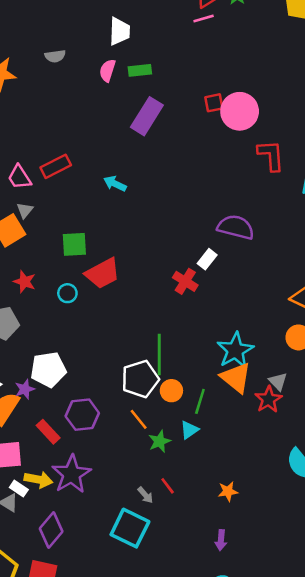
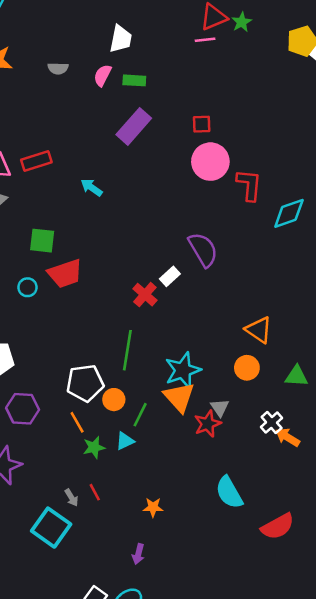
gray semicircle: (55, 56) -> (58, 68), moved
pink circle: (240, 111) -> (210, 162), moved
purple semicircle: (236, 227) -> (203, 250), turned 36
green line: (159, 355) -> (127, 350), moved

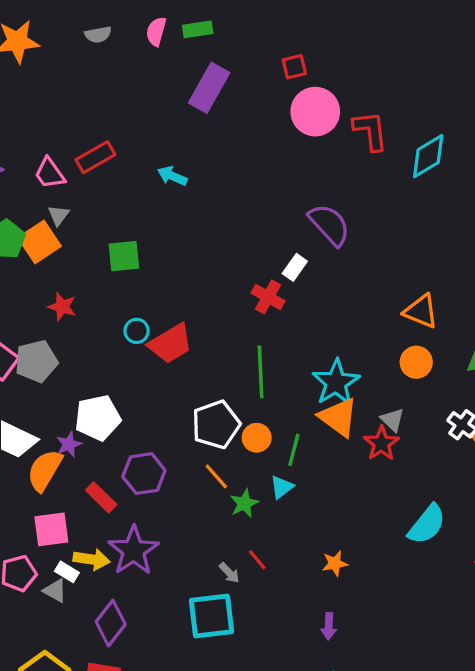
red trapezoid: (65, 273) -> (170, 344), moved
cyan circle: (27, 287) -> (137, 331), moved
cyan semicircle: (229, 492) -> (427, 524), turned -100
cyan square: (51, 528) -> (212, 616), turned -30

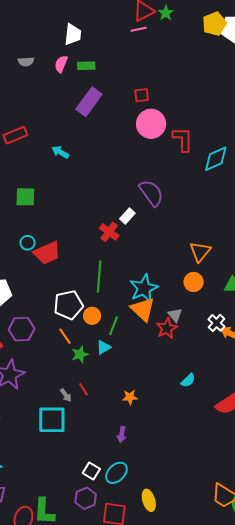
orange triangle: (421, 311) -> (200, 252), turned 40
cyan semicircle: (427, 524) -> (188, 380), size x0.6

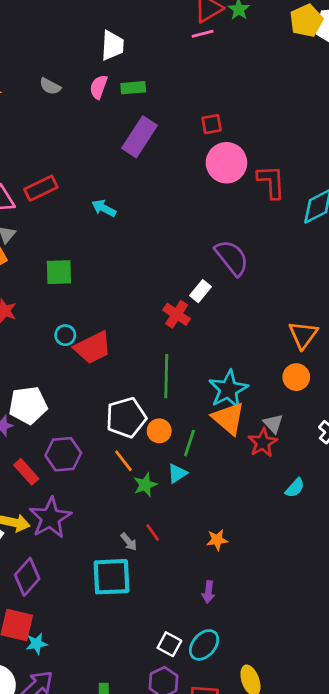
gray semicircle: (26, 62) -> (50, 86), turned 35
cyan semicircle: (188, 380) -> (295, 488), moved

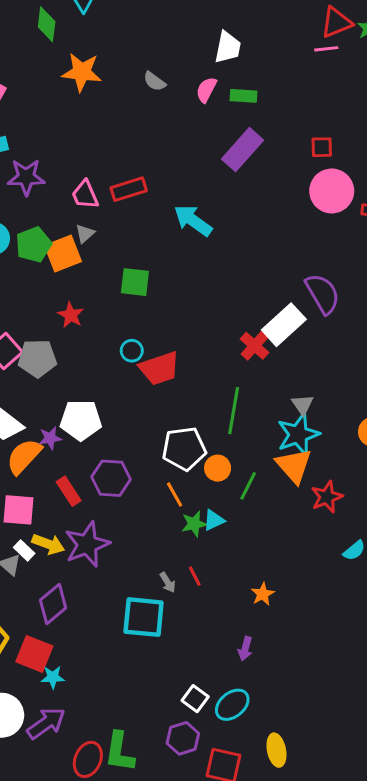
cyan arrow: (104, 208) -> (193, 221), size x1.5
white rectangle: (201, 291) -> (284, 325), size x1.8
gray triangle: (273, 424) -> (303, 405), moved
cyan triangle: (177, 473) -> (214, 520), moved
orange star: (217, 540) -> (263, 594), turned -30

